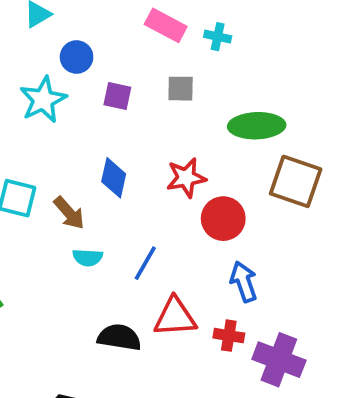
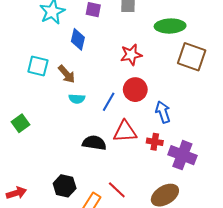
blue diamond: (114, 178) -> (78, 39), moved
red circle: (223, 219) -> (135, 90), moved

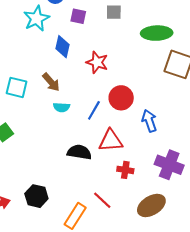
red star: (131, 55) -> (97, 62), moved, turned 30
cyan square: (38, 66) -> (17, 87), moved
red cross: (155, 142) -> (125, 170), moved
black hexagon: (65, 186) -> (36, 196), moved

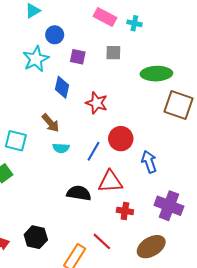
cyan square: (17, 87) -> (16, 141), moved

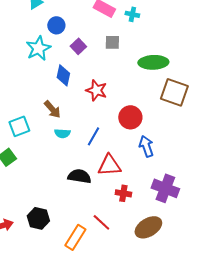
purple square: (78, 57) -> (78, 46), turned 35
red circle: (121, 139) -> (130, 117), moved
cyan square: (16, 141) -> (19, 126), turned -35

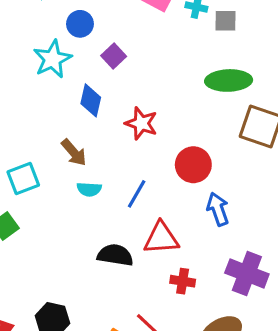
gray square: (112, 42) -> (225, 21), moved

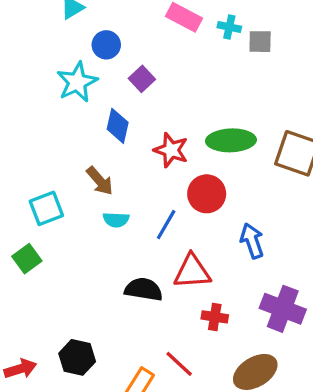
green ellipse: (229, 80) -> (231, 140), moved
red circle: (193, 165) -> (207, 194), moved

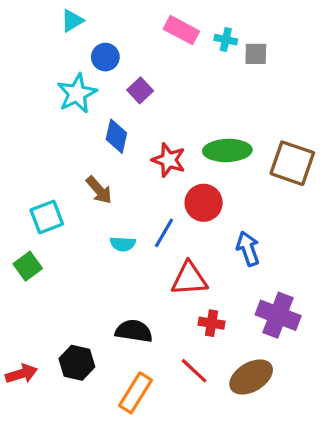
cyan semicircle: (116, 220) -> (123, 244), moved
black semicircle: (144, 289) -> (134, 331), moved
red line: (179, 364) -> (194, 371), moved

